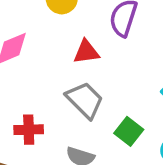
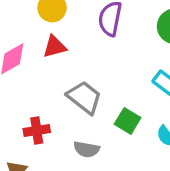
red triangle: (86, 52) -> (55, 47), moved

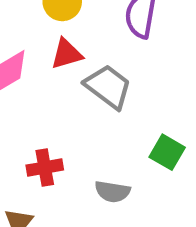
gray trapezoid: (84, 97) -> (108, 87), moved

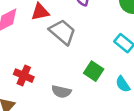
red cross: (45, 168) -> (24, 76), turned 30

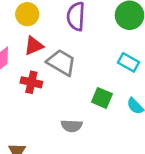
red cross: (24, 76) -> (31, 82), moved

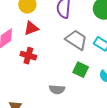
gray trapezoid: (61, 63) -> (76, 40), moved

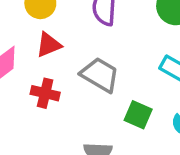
gray trapezoid: (76, 40) -> (100, 75), moved

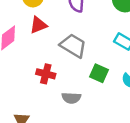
red cross: (45, 93) -> (46, 74), moved

